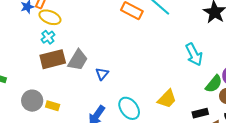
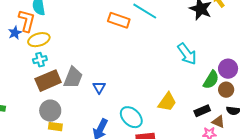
yellow ellipse: (50, 17) -> (39, 40), turned -30
cyan cross: (48, 37) -> (40, 60), turned 32
gray circle: (32, 101) -> (50, 111), moved

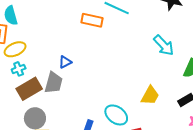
blue triangle: (99, 87) -> (65, 62), moved, turned 40

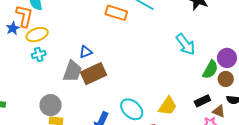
brown rectangle: (29, 89) -> (93, 74), moved
yellow trapezoid: (150, 95) -> (168, 106), moved

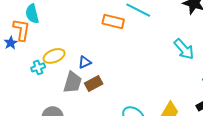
yellow ellipse: (37, 35) -> (54, 56), moved
brown rectangle: (93, 74) -> (94, 83), size x0.7

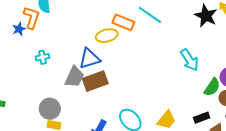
yellow ellipse: (54, 56) -> (107, 36), moved
blue triangle: (85, 62) -> (89, 59), size x1.6
brown rectangle: (94, 83) -> (95, 81), size x1.4

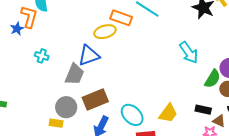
cyan cross: (42, 57) -> (42, 56), turned 32
brown rectangle: (95, 81) -> (95, 100), moved
gray circle: (50, 109) -> (66, 107), moved
black rectangle: (202, 118) -> (203, 110), turned 35

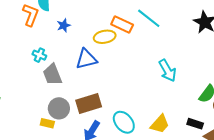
blue star: (17, 29) -> (64, 25), moved
cyan arrow: (189, 52) -> (167, 71), moved
gray trapezoid: (75, 74) -> (52, 75), moved, turned 130

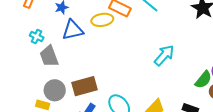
blue triangle: (86, 59) -> (73, 30), moved
cyan arrow: (167, 71) -> (164, 55), turned -110

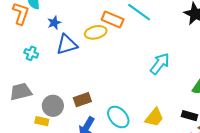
gray trapezoid: (49, 56) -> (21, 92), moved, turned 100
brown rectangle: (84, 86) -> (82, 100), size x0.7

